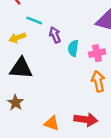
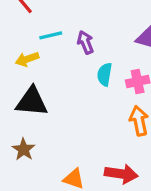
cyan line: (34, 20) -> (51, 35), turned -35
purple arrow: (55, 35) -> (85, 42), moved

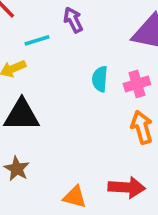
purple arrow: (85, 42) -> (73, 20), moved

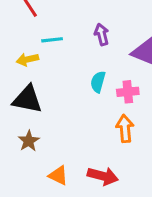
purple arrow: (73, 20) -> (102, 34), moved
brown star: (17, 169) -> (29, 141), moved

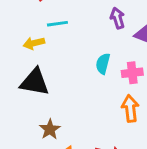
purple arrow: (102, 34) -> (118, 18), moved
brown star: (29, 141) -> (50, 129), moved

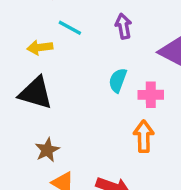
purple arrow: (118, 18) -> (123, 26), moved
cyan line: (57, 24) -> (70, 28), turned 30

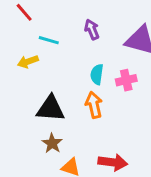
black triangle: (36, 93) -> (50, 108), moved
orange arrow: (144, 136) -> (94, 105), moved

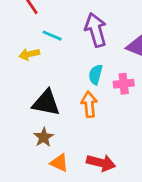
purple arrow: (92, 29) -> (96, 30), size x1.6

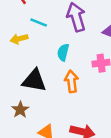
cyan semicircle: (96, 75) -> (63, 52), moved
brown star: (44, 137) -> (20, 110), moved

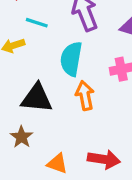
cyan semicircle: (63, 52) -> (71, 59), size x1.5

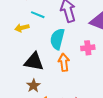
brown star: (22, 137) -> (33, 86), moved

